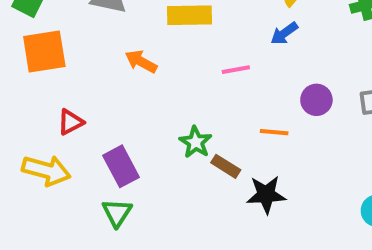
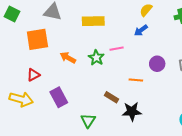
orange square: (44, 51) -> (37, 39), moved
orange arrow: (141, 62) -> (68, 58), moved
green star: (196, 142) -> (96, 58), moved
green triangle: (117, 213) -> (88, 121), moved

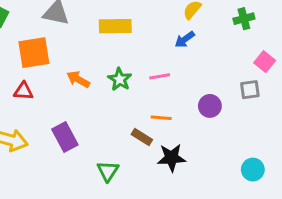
pink line: (117, 49) -> (160, 76), moved
purple circle: (157, 64) -> (210, 106), moved
red triangle: (33, 75) -> (23, 91), moved, turned 32
orange line: (136, 80) -> (161, 118), moved

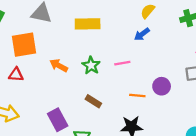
orange line: (161, 118) -> (137, 95), moved
purple rectangle: (65, 137) -> (58, 120), moved
brown rectangle: (142, 137) -> (93, 101), moved

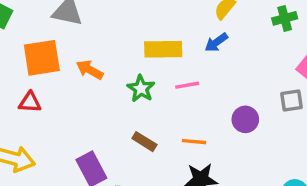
yellow rectangle: (88, 24) -> (163, 49), moved
orange arrow: (59, 65) -> (90, 70), moved
orange line: (137, 95) -> (194, 142), moved

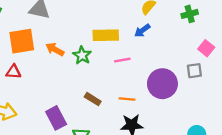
green star: (141, 89) -> (82, 55), moved
purple circle: (245, 119) -> (162, 84), size x1.6

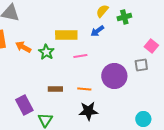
green cross: (190, 14) -> (124, 17), moved
brown rectangle: (93, 99) -> (55, 89), turned -32

